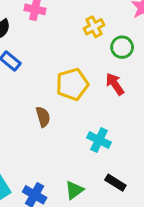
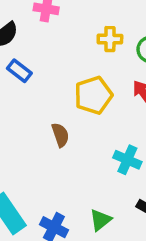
yellow cross: (94, 27) -> (110, 39), moved, turned 30

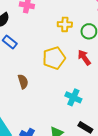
brown semicircle: (60, 135) -> (23, 82), moved

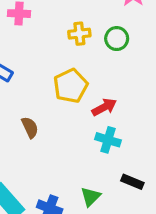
red arrow: (84, 58) -> (104, 107), moved, turned 105

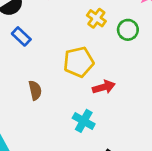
yellow cross: (79, 34) -> (96, 18), turned 30
cyan cross: (108, 140) -> (84, 121), moved

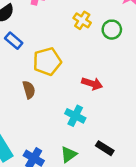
yellow pentagon: (79, 62) -> (47, 61), moved
red arrow: (104, 87) -> (92, 84), turned 36

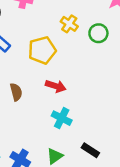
yellow pentagon: (47, 61) -> (42, 50), moved
red arrow: (92, 84) -> (56, 86), moved

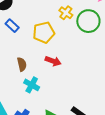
green circle: (98, 33) -> (88, 21), size x1.5
cyan cross: (62, 118) -> (32, 85), moved

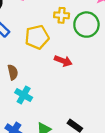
yellow cross: (66, 13) -> (62, 15), turned -32
red arrow: (53, 61) -> (63, 61), moved

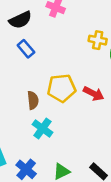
yellow pentagon: (37, 37) -> (61, 88), moved

